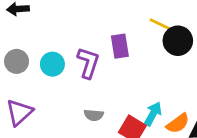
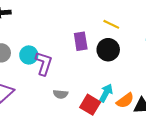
black circle: (178, 41) -> (108, 50), moved
purple L-shape: (88, 63) -> (44, 63), moved

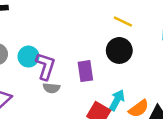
purple rectangle: (81, 41) -> (85, 71), moved
gray semicircle: (61, 94) -> (51, 88), moved

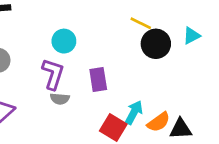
black circle: (119, 50) -> (156, 44), moved
cyan circle: (28, 57) -> (64, 41), moved

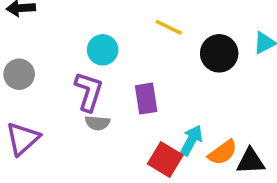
yellow line: (141, 23) -> (169, 27), moved

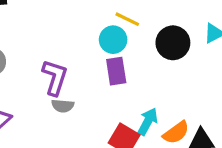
cyan circle: (103, 50) -> (113, 40), moved
purple rectangle: (146, 99) -> (116, 71), moved

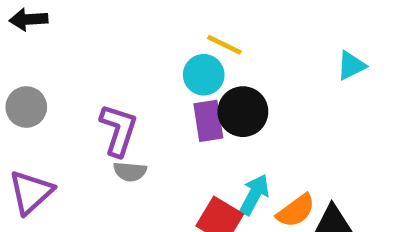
black circle: (173, 43) -> (243, 112), moved

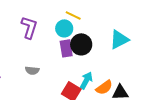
cyan triangle: (351, 66) -> (119, 39), moved, size x1.5
purple L-shape: (118, 130) -> (29, 27), moved

